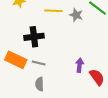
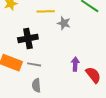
gray star: (76, 15) -> (64, 23), moved

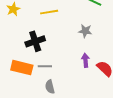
gray star: (64, 23) -> (85, 31), moved

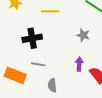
orange rectangle: (22, 68) -> (15, 75), moved
gray semicircle: (50, 87) -> (52, 85), moved

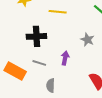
purple arrow: (79, 64) -> (65, 58), moved

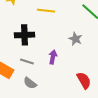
gray semicircle: (51, 85) -> (30, 83), moved, turned -56

